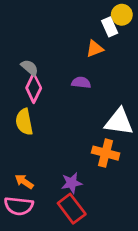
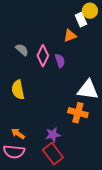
purple semicircle: (81, 83) -> (60, 61), turned 64
pink diamond: (34, 88) -> (43, 56), moved

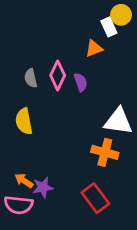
gray semicircle: (22, 50) -> (31, 78), moved, turned -144
purple star: (53, 135) -> (43, 187), moved
red rectangle: (53, 154) -> (95, 198), moved

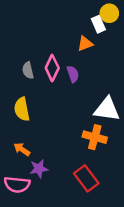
orange arrow: (24, 181) -> (22, 149), moved

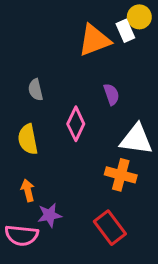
orange triangle: (85, 44) -> (94, 40), moved, size x1.6
pink diamond: (52, 68) -> (76, 124), moved
purple semicircle: (73, 74) -> (111, 94), moved
orange arrow: (22, 149) -> (28, 190), turned 42

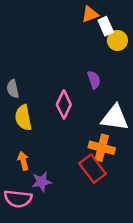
yellow circle: (139, 17) -> (117, 40), moved
orange triangle: (94, 40) -> (90, 14), moved, size x0.6
gray semicircle: (36, 90) -> (13, 89), moved
red rectangle: (110, 228) -> (93, 169), moved

